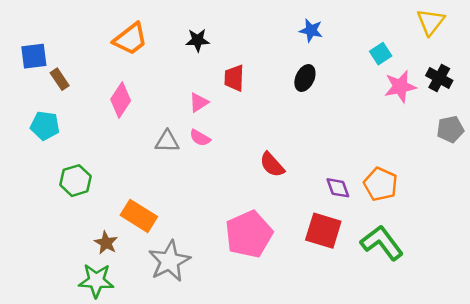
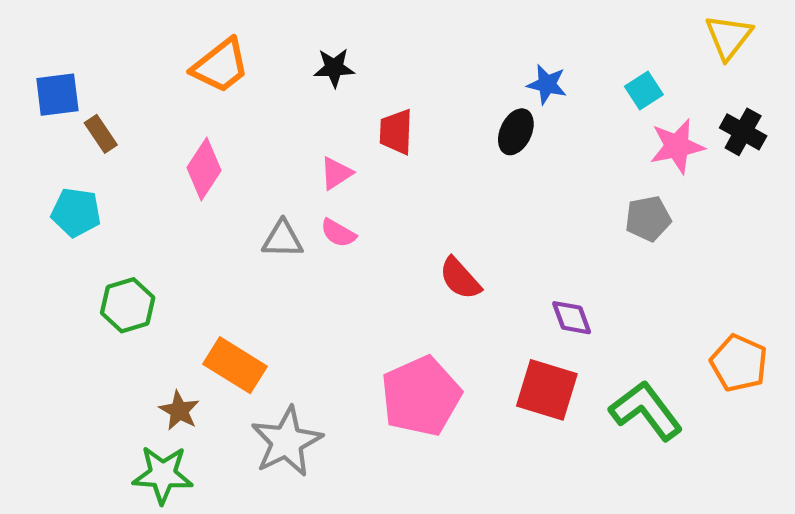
blue star: (311, 30) -> (547, 84), moved
gray pentagon: (450, 129) -> (648, 219), moved
orange pentagon: (381, 184) -> (739, 363), moved

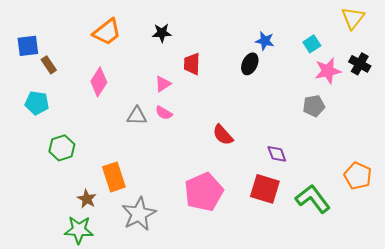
orange rectangle: (235, 365) -> (114, 177), turned 40

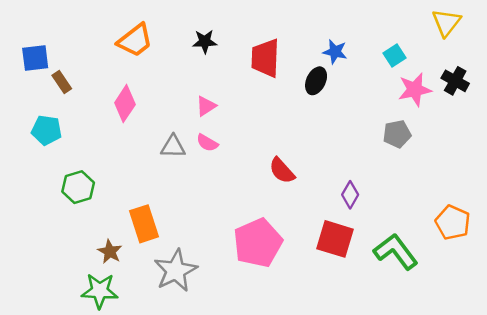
red trapezoid: (192, 64) -> (265, 58), moved, size x1.4
purple diamond: (277, 154) -> (350, 195), turned 50

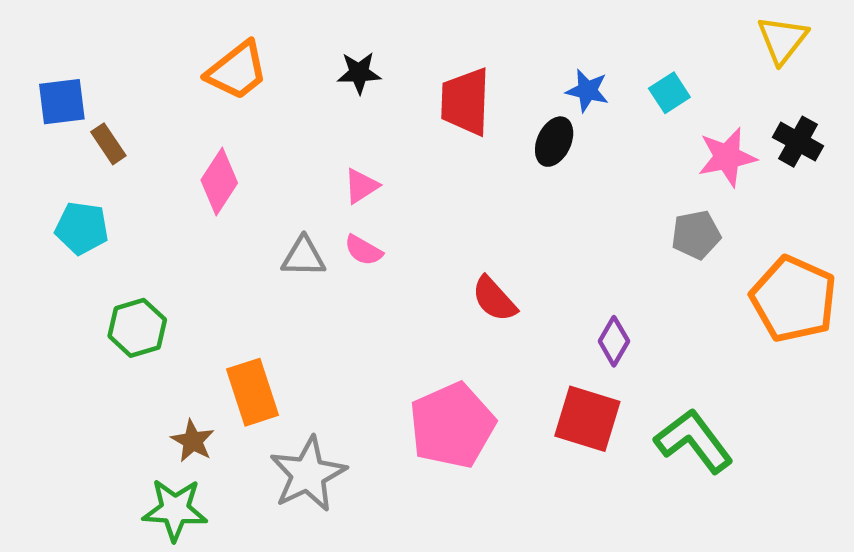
cyan square: (394, 55) -> (669, 93), moved
orange pentagon: (453, 223) -> (794, 299), moved, size x1.4

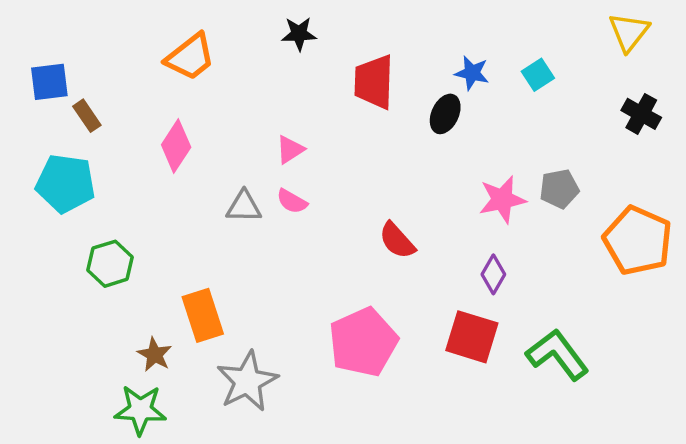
black star: (359, 73) -> (299, 34), moved
pink star: (727, 157) -> (502, 200), moved
cyan pentagon: (82, 228) -> (65, 183), size x1.4

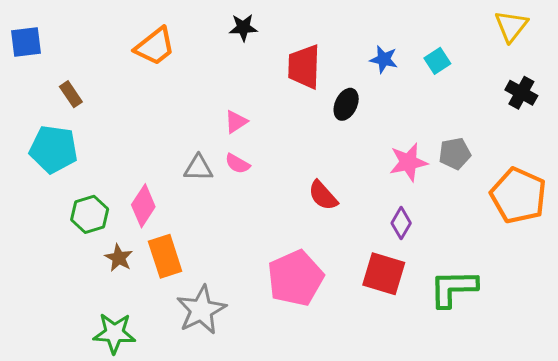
blue square: (49, 82) -> (26, 42), moved
black ellipse: (445, 114) -> (346, 104), moved
pink diamond: (176, 146) -> (143, 206), moved
brown star: (155, 355) -> (119, 258), moved
green L-shape: (557, 355) -> (453, 288), turned -54

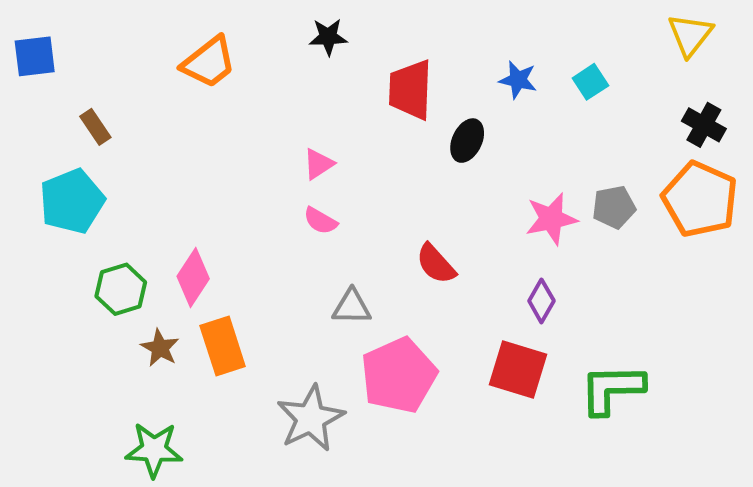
cyan pentagon: (54, 149) -> (72, 201), turned -30
gray triangle: (198, 168) -> (352, 307), moved
orange pentagon: (518, 196) -> (700, 199), moved
gray star: (201, 310) -> (311, 418), moved

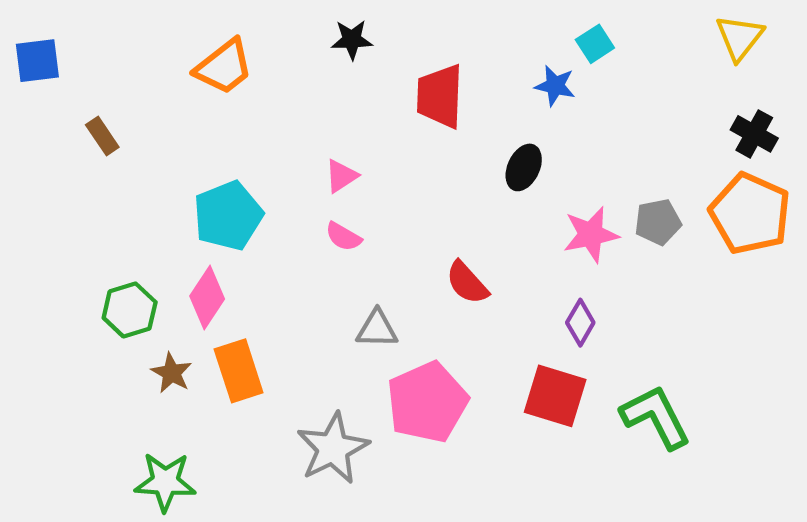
cyan square: (590, 82) -> (595, 44), moved
black ellipse: (467, 141) -> (524, 167), moved
cyan pentagon: (72, 201) -> (228, 216), moved
green L-shape: (612, 389) -> (656, 417), turned 64

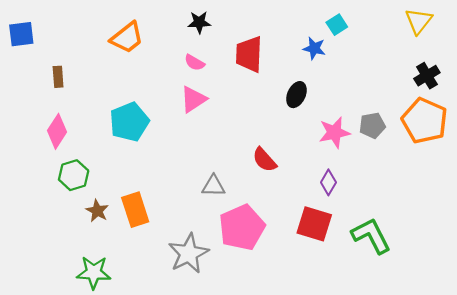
black cross: (754, 134) -> (427, 76), turned 30
brown rectangle: (102, 136) -> (58, 77), turned 30
pink triangle: (341, 176) -> (193, 99), size x1.4
pink semicircle: (343, 237) -> (194, 63), moved
pink diamond: (207, 297) -> (57, 131), moved

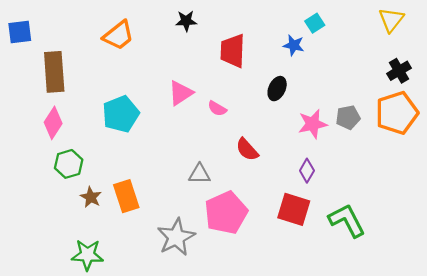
pink semicircle: (194, 63) -> (217, 108), moved
brown rectangle: (58, 77) -> (54, 72), size x2.0
orange pentagon: (425, 121) -> (397, 113), turned 30

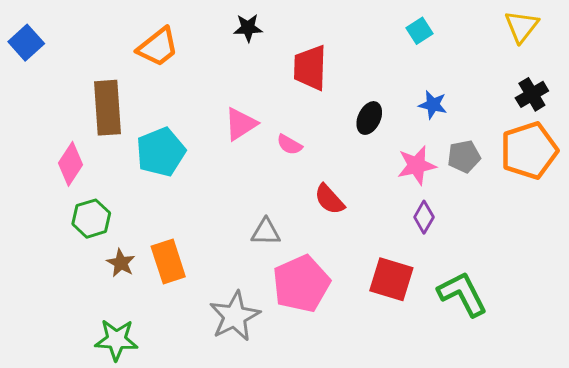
blue square: (20, 32) -> (26, 43), turned -35
blue star: (294, 45) -> (433, 105), moved
brown rectangle: (54, 72) -> (108, 108), moved
purple diamond: (307, 171) -> (424, 217), moved

